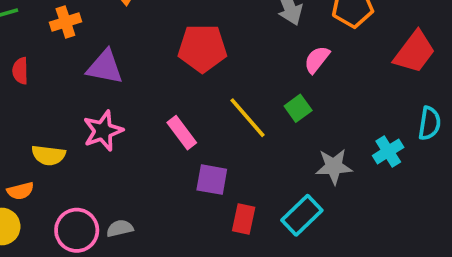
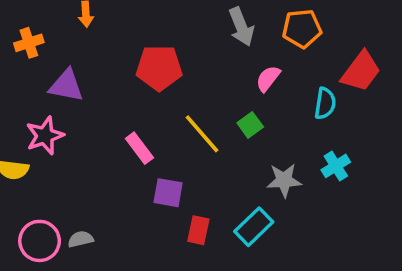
cyan semicircle: (429, 123) -> (325, 103), moved
pink star: (103, 131) -> (45, 136), moved

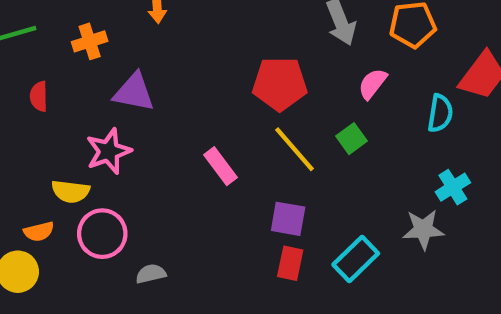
red pentagon: (159, 68) -> (280, 84), moved
gray star: (284, 180) -> (423, 229), moved
purple square: (168, 193) -> (288, 219), moved
pink circle: (40, 241) -> (102, 234), moved

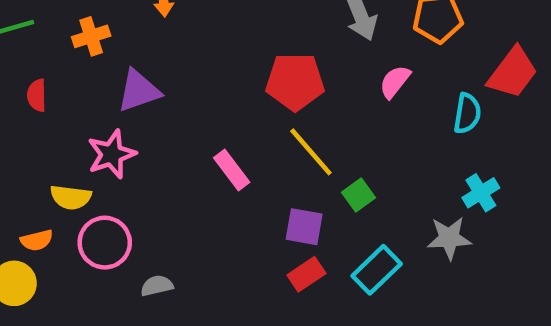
purple triangle: (134, 92) -> (139, 91), turned -30
green square: (351, 139) -> (359, 195), moved
red rectangle: (290, 263) -> (306, 274), turned 44

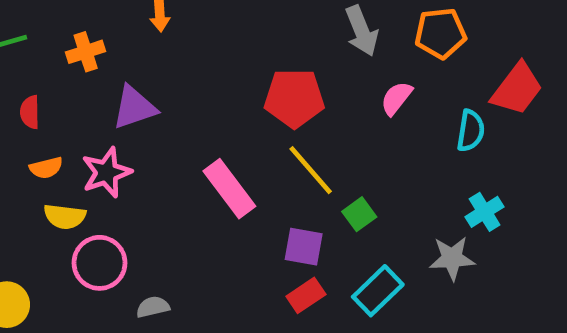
pink rectangle: (232, 170) -> (229, 189), size x1.4
orange semicircle: (37, 240) -> (46, 168), moved

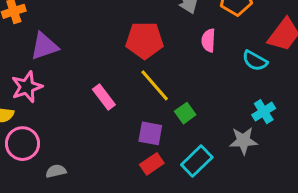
pink semicircle: (396, 98) -> (208, 40), turned -35
cyan semicircle: (471, 131) -> (255, 61), turned 110
pink rectangle: (229, 189) -> (104, 97), size x0.7

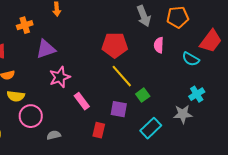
pink star: (27, 87) -> (60, 77), moved
pink rectangle: (104, 97) -> (82, 101), moved
red rectangle: (152, 164) -> (99, 130), moved, turned -42

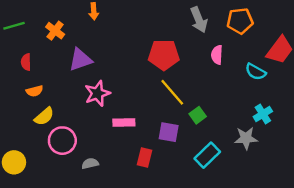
orange cross: (25, 25) -> (55, 31), turned -35
yellow semicircle: (16, 96) -> (44, 116), turned -48
pink rectangle: (82, 101) -> (124, 122), turned -54

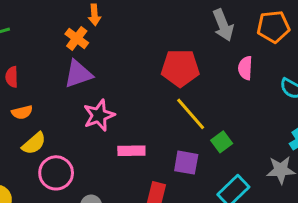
orange cross: (55, 31) -> (77, 38), moved

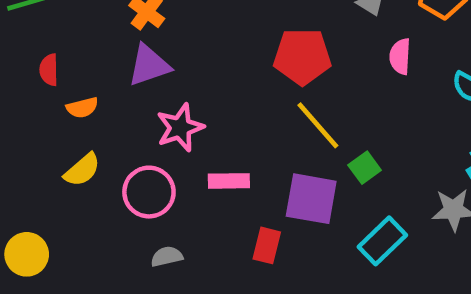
orange semicircle: (22, 112) -> (82, 108), moved
purple square: (186, 163) -> (311, 199), size x1.4
pink circle: (56, 173) -> (149, 192), moved

